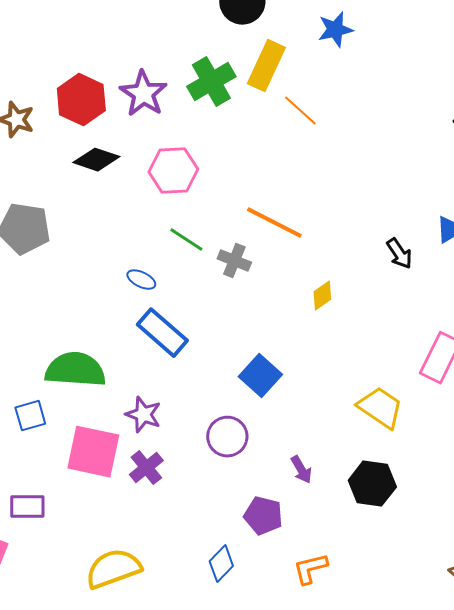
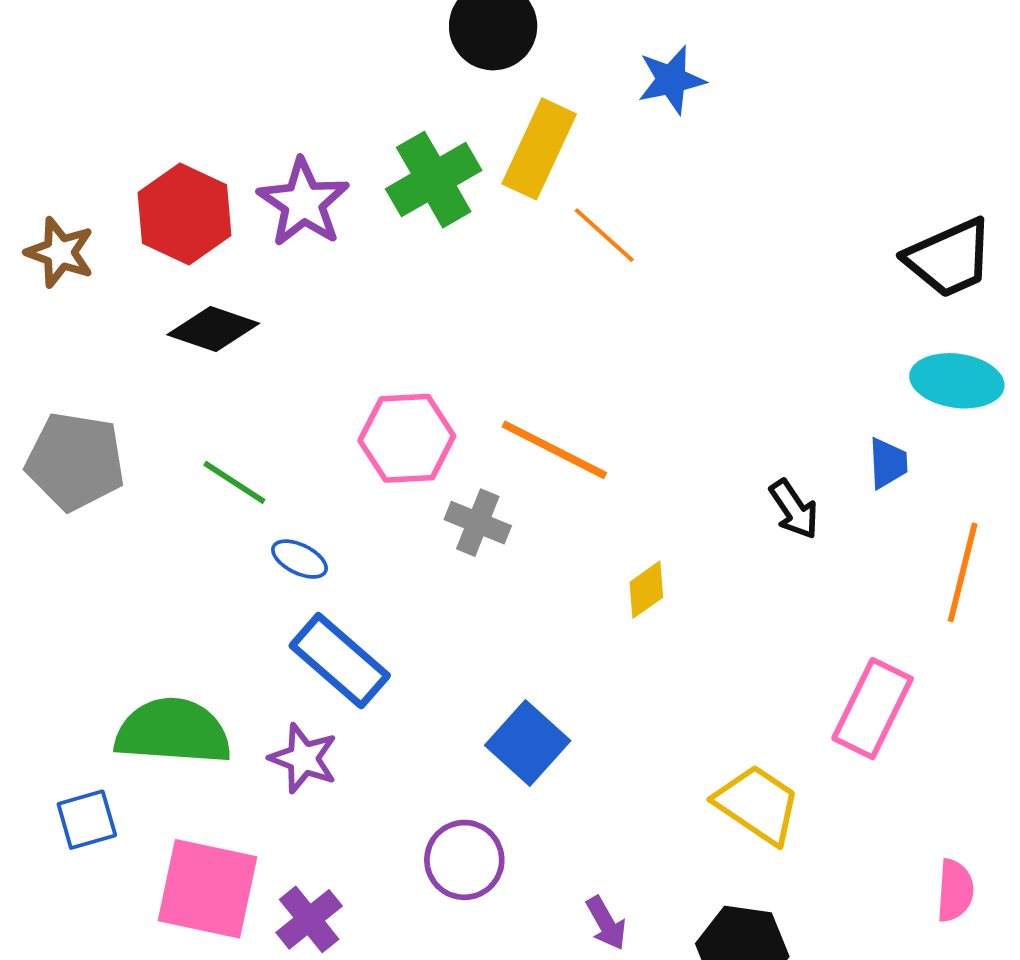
pink hexagon: (173, 171) -> (407, 438), moved
green line: (186, 240) -> (234, 482), moved
purple star: (143, 415) -> (303, 758), moved

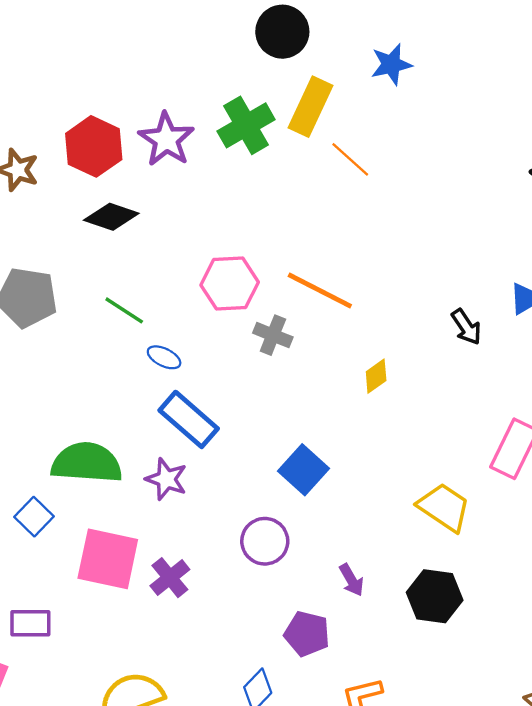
blue square: (87, 820) -> (34, 517), turned -30

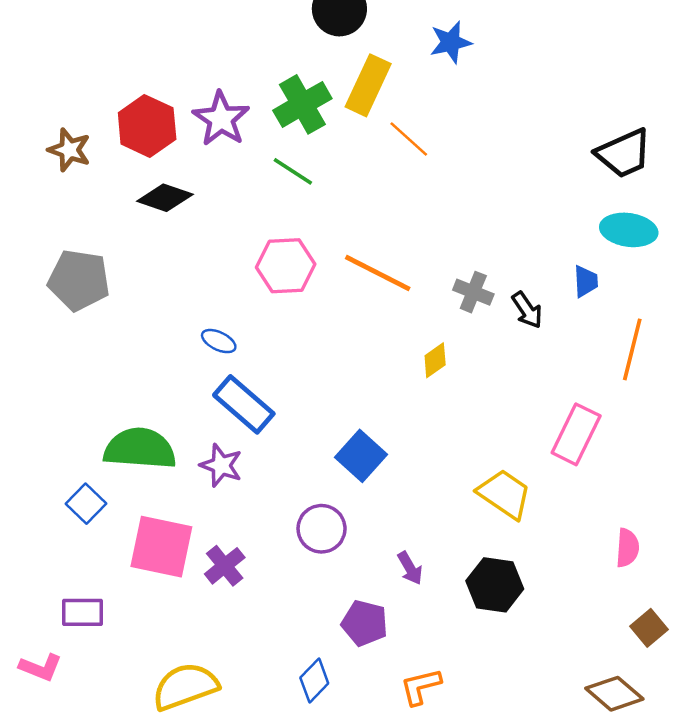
green line: (124, 310) -> (293, 171), moved
gray cross: (273, 335) -> (473, 292), moved

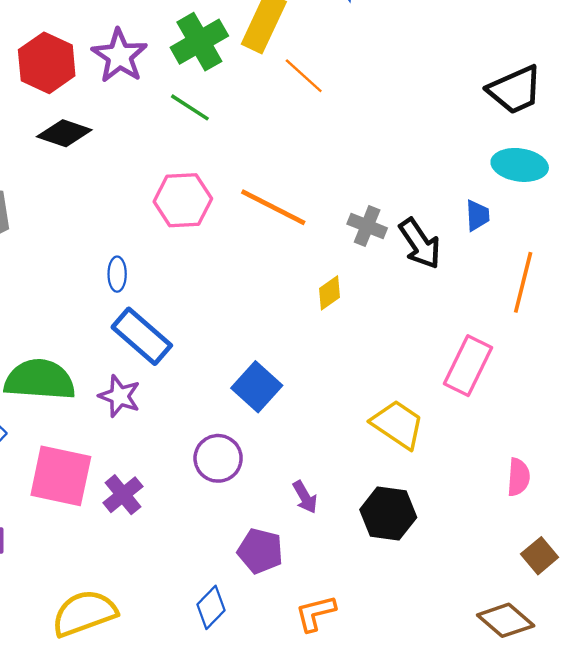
black arrow: (527, 310) -> (420, 244), size x1.4
blue ellipse: (219, 341) -> (117, 274), turned 64

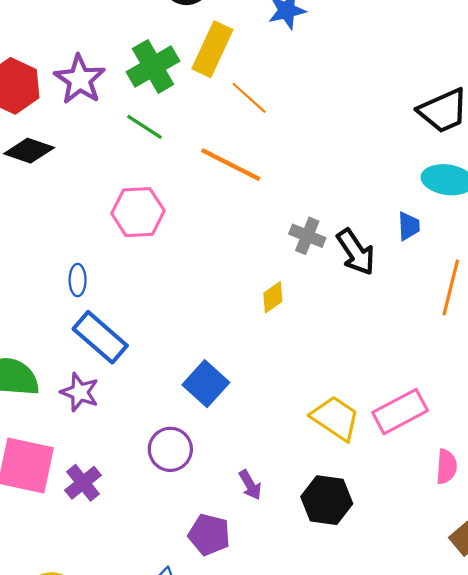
orange line: (273, 207) -> (231, 165), moved
pink rectangle: (468, 366) -> (400, 412), moved, turned 36

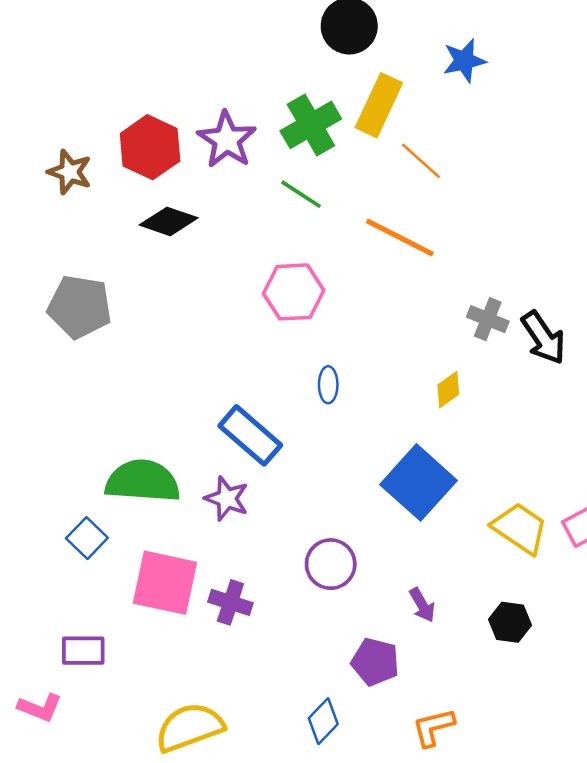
blue ellipse: (78, 280) -> (328, 385), moved
blue square: (206, 384) -> (418, 482), moved, size x1.4
purple cross: (83, 483) -> (230, 602), turned -33
black hexagon: (327, 500) -> (510, 622), size x0.7

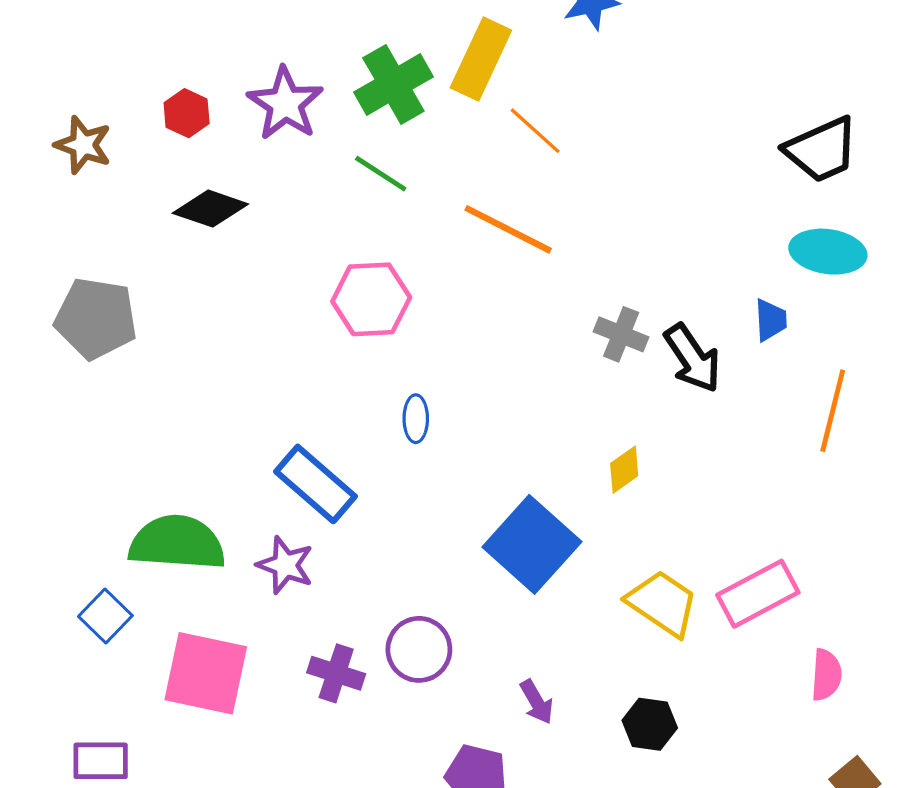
red hexagon: (150, 147) -> (187, 113), size x0.6
yellow diamond: (448, 390) -> (624, 470), moved
purple cross: (230, 602) -> (336, 673), moved

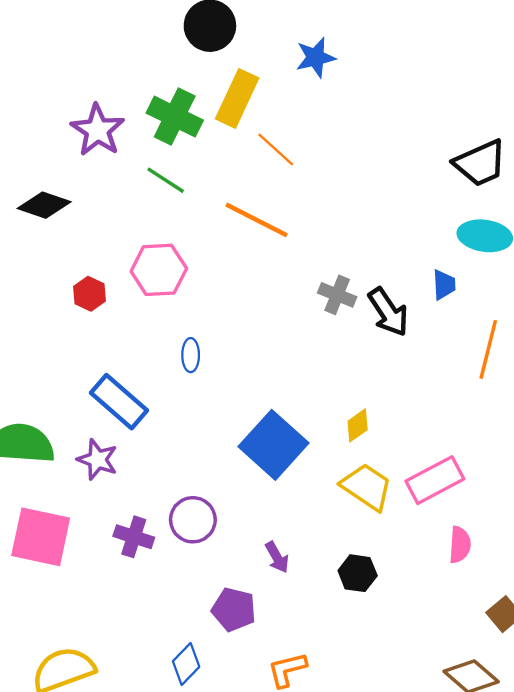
green cross: (393, 84) -> (175, 117), turned -34
red hexagon: (187, 113) -> (90, 294), moved
yellow diamond: (624, 470) -> (358, 425), moved
pink semicircle: (826, 675) -> (460, 545), moved

